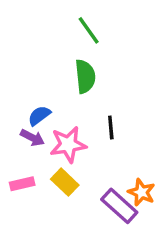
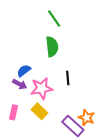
pink rectangle: (22, 184) -> (13, 112), turned -64

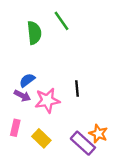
green semicircle: (52, 47) -> (34, 33), moved
yellow rectangle: (40, 111) -> (41, 138), moved

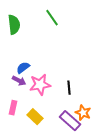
green semicircle: (34, 33) -> (14, 25), moved
black line: (77, 89) -> (69, 88), moved

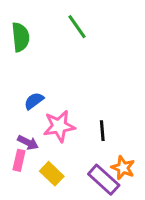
purple arrow: (19, 81) -> (28, 143), moved

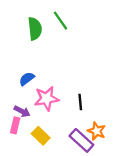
green semicircle: (21, 37) -> (35, 29), moved

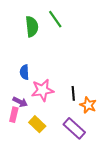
blue semicircle: (27, 79) -> (24, 72), turned -56
orange star: (97, 131) -> (88, 105), moved

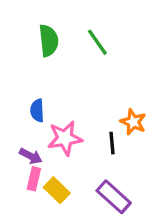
green line: (55, 19) -> (97, 42), moved
orange star: (88, 105) -> (133, 122), moved
pink rectangle: (14, 115) -> (34, 179), moved

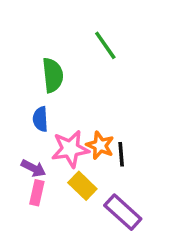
green semicircle: (49, 41) -> (53, 75), moved
orange star: (133, 122) -> (100, 145), moved
yellow rectangle: (57, 190) -> (82, 186), moved

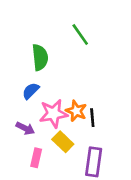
blue semicircle: (40, 119) -> (31, 91), turned 48
pink rectangle: (37, 193) -> (36, 158), moved
purple rectangle: (123, 212) -> (94, 162), turned 56

